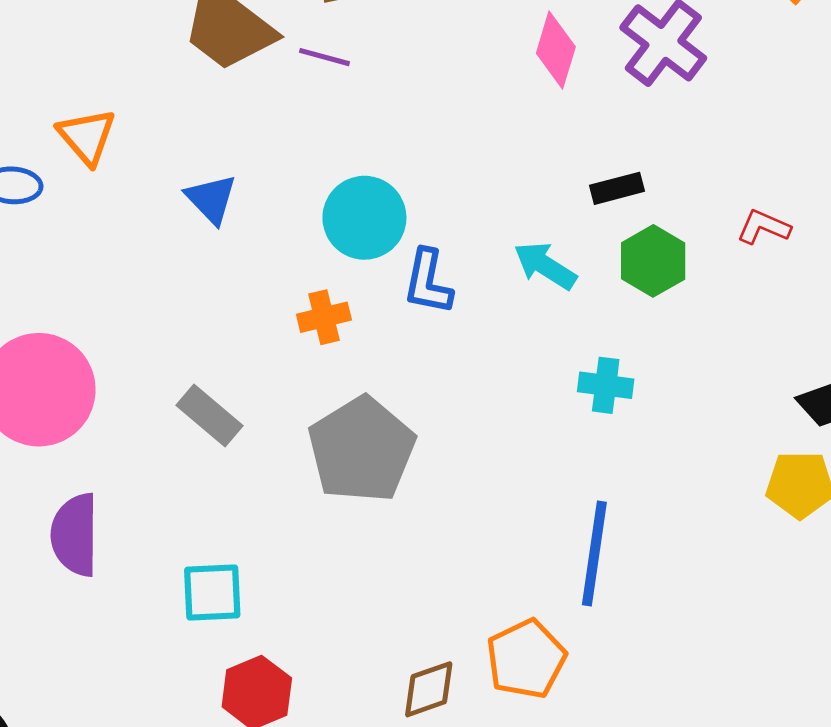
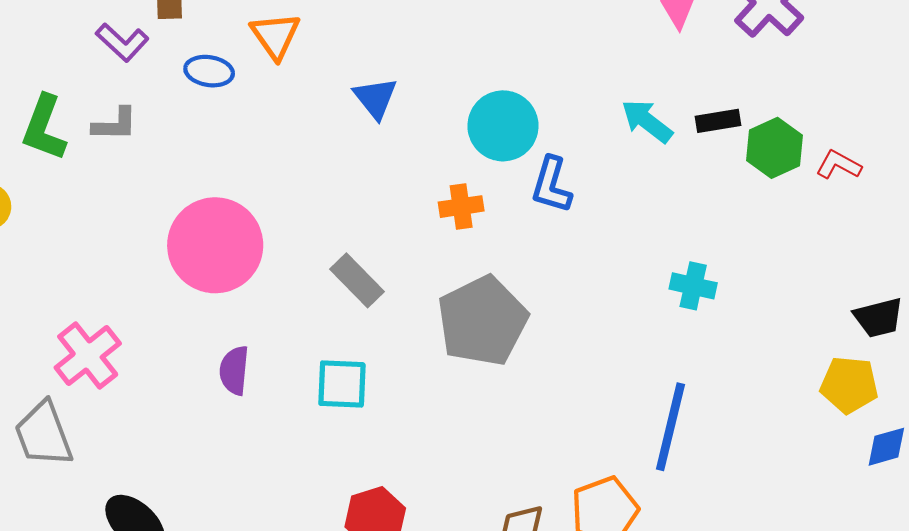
green hexagon: (653, 261) -> (774, 148), moved
cyan arrow: (545, 266) -> (647, 121), moved
purple semicircle: (75, 535) -> (234, 370), size x0.7
cyan square: (212, 593) -> (342, 384), moved

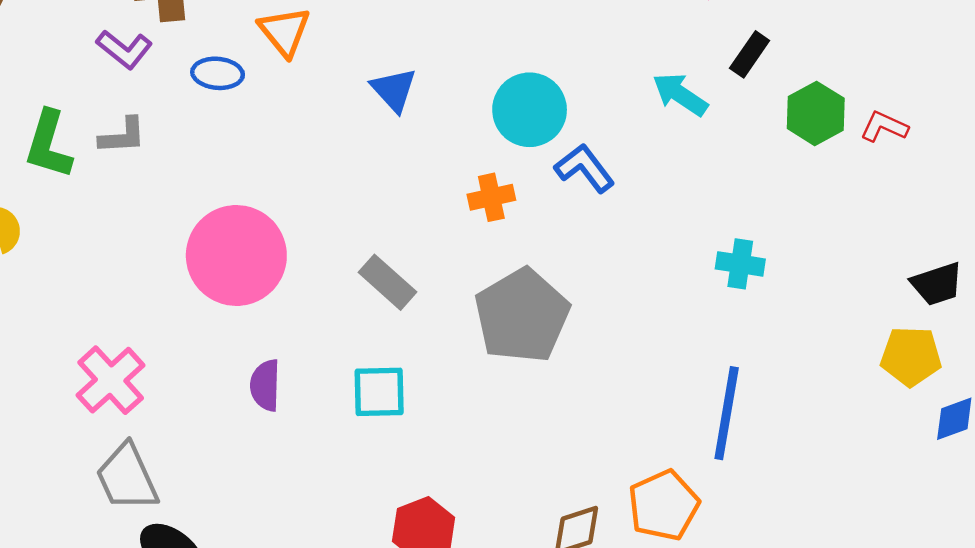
black rectangle: (718, 121) -> (750, 54), moved, turned -42
blue L-shape: (551, 185) -> (585, 168), turned 130
gray trapezoid: (44, 434) -> (127, 477), moved

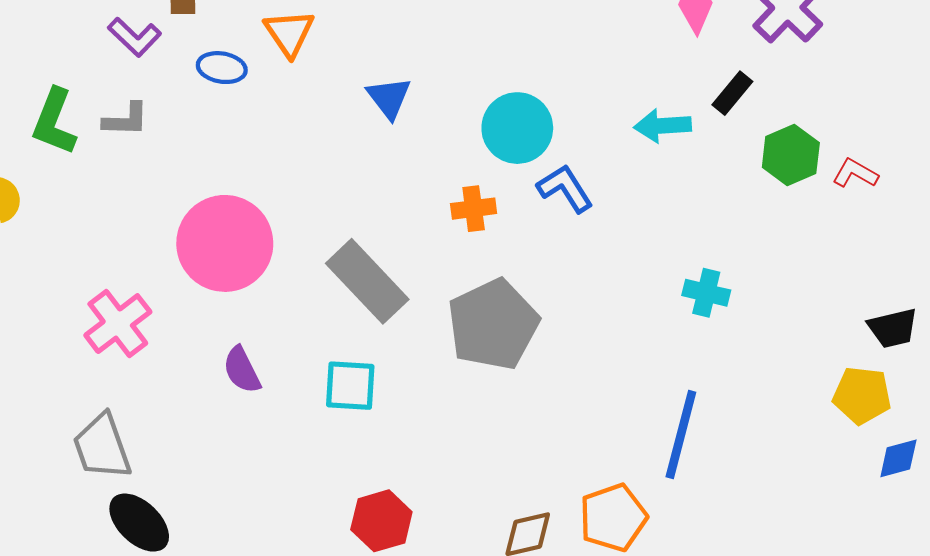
cyan arrow: (680, 94) -> (663, 126), turned -42
gray rectangle: (387, 282) -> (367, 281), size x1.5
pink cross: (111, 380) -> (118, 324), moved
purple semicircle: (265, 385) -> (242, 370), turned -33

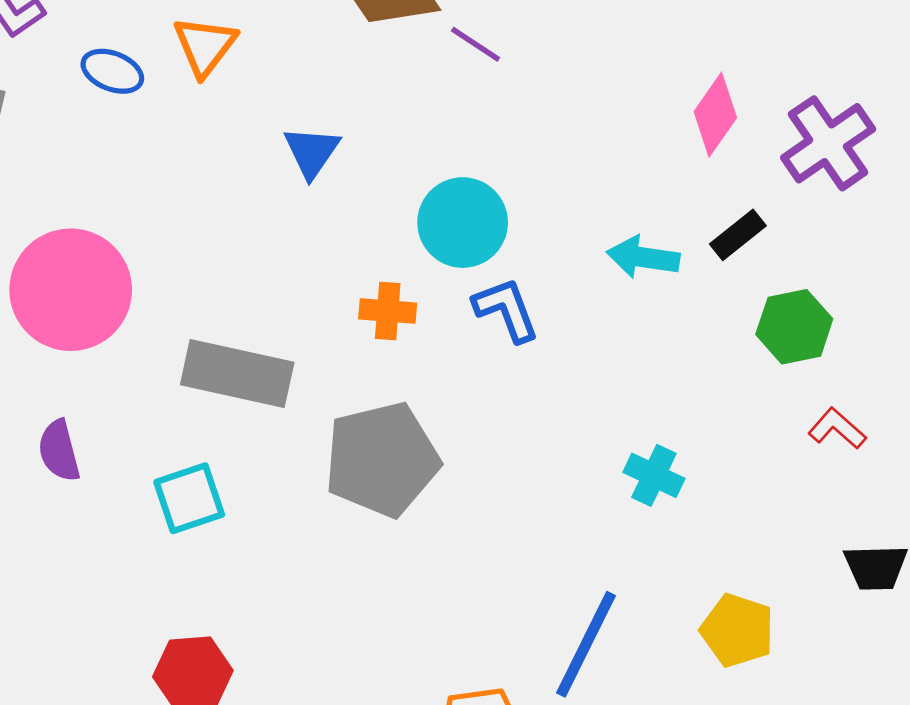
red L-shape: (855, 173) -> (837, 428), moved
gray rectangle: (367, 281) -> (237, 374), turned -46
cyan square: (350, 386) -> (189, 498), turned -34
yellow pentagon: (862, 395) -> (737, 630), moved

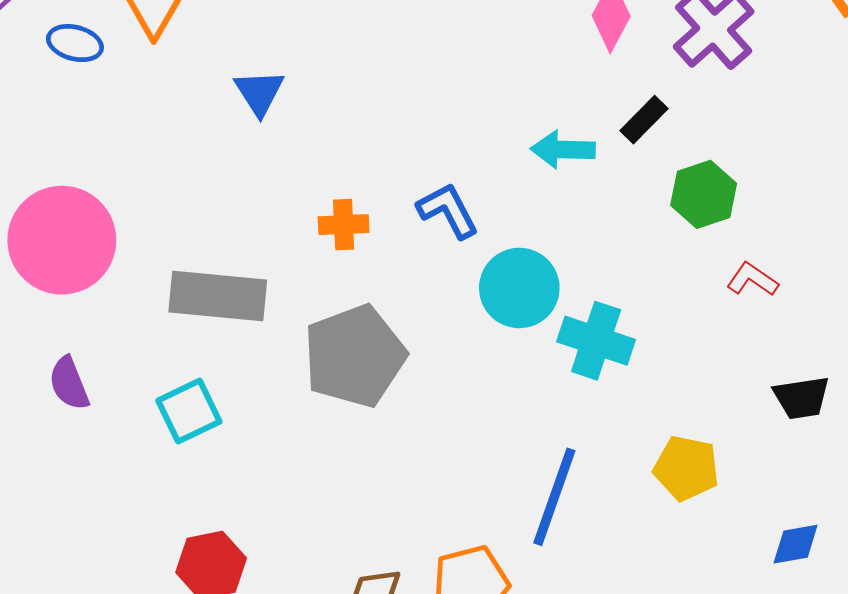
cyan circle: (463, 223) -> (519, 288), moved
cyan cross: (654, 475) -> (596, 341), size x1.4

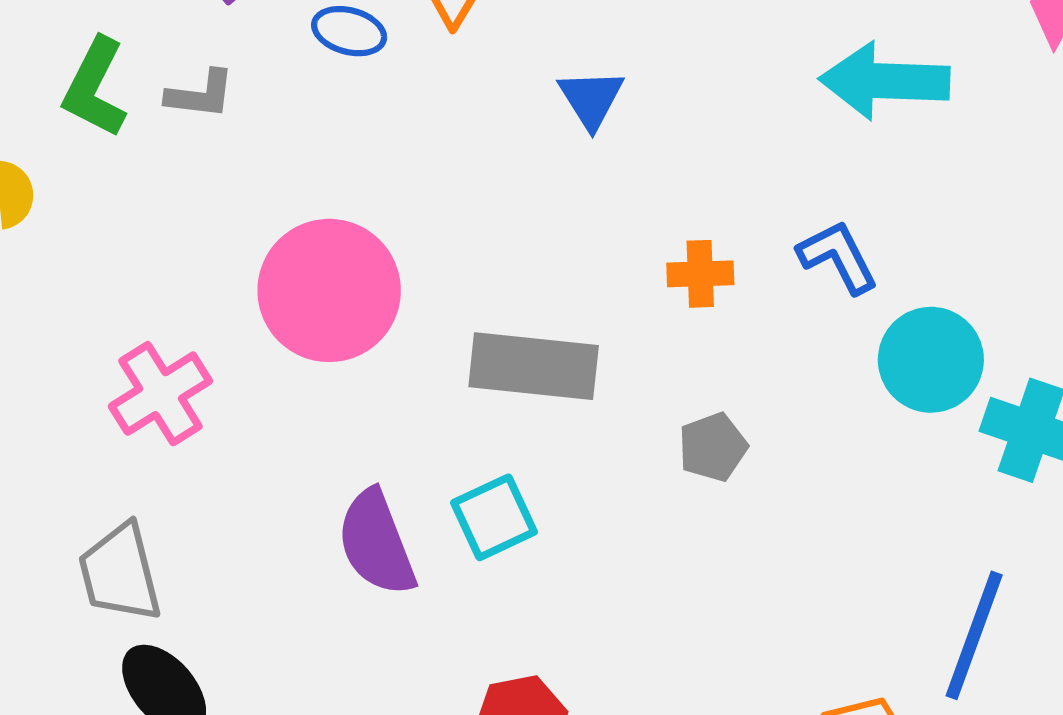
cyan arrow: (563, 150) -> (885, 81), moved, size x1.5
gray pentagon: (355, 356) -> (713, 447), size x0.5
purple semicircle: (69, 383) -> (376, 543), moved, size x1.5

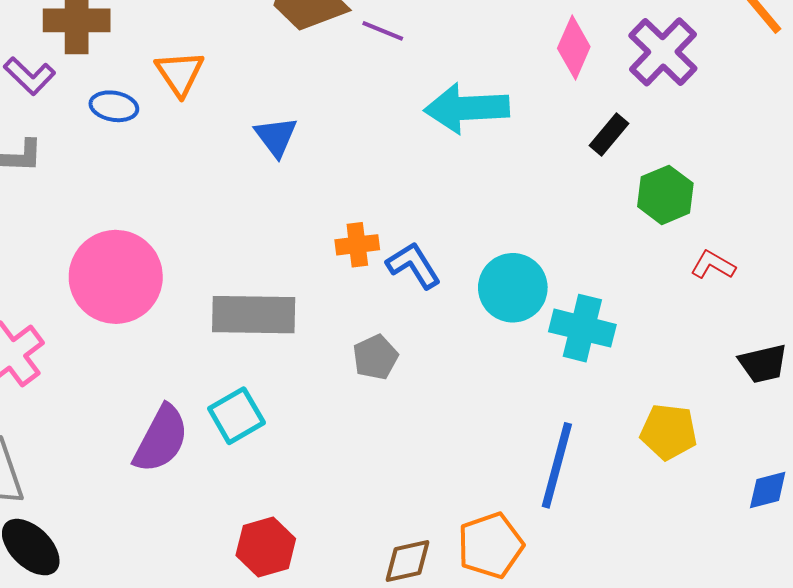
blue L-shape: (838, 257) -> (414, 265), moved
purple semicircle: (376, 543) -> (161, 439), turned -126

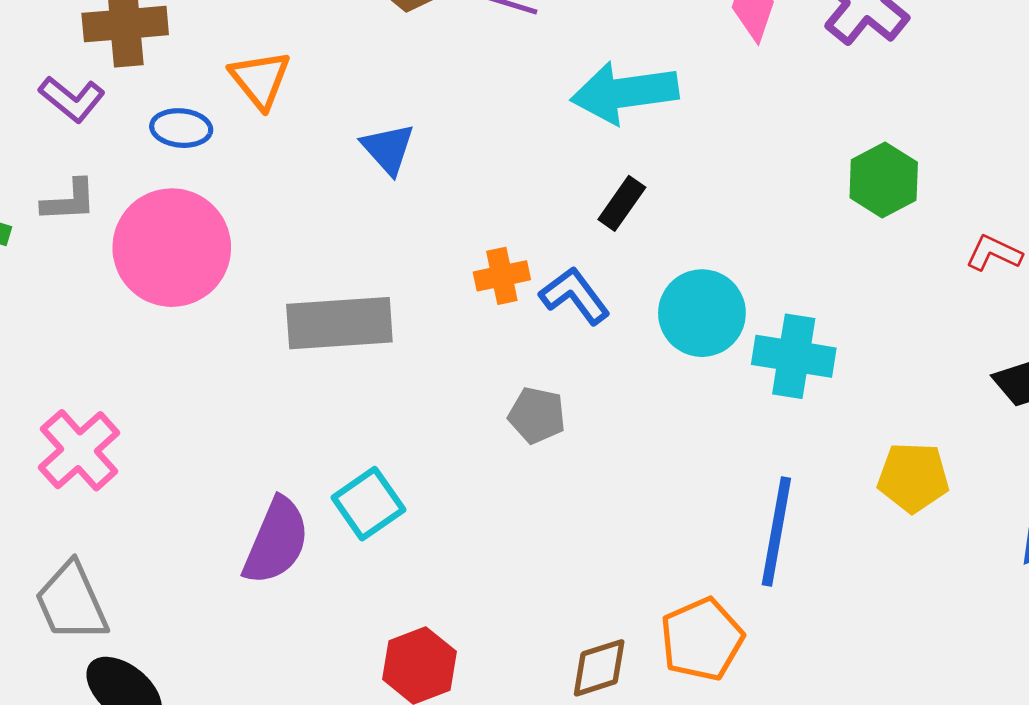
black rectangle: (609, 135) -> (622, 203), moved
red L-shape: (713, 265) -> (994, 253), moved
pink circle: (116, 277) -> (172, 248), moved
gray rectangle: (254, 315) -> (339, 323), moved
gray pentagon: (375, 357) -> (537, 415), turned -30

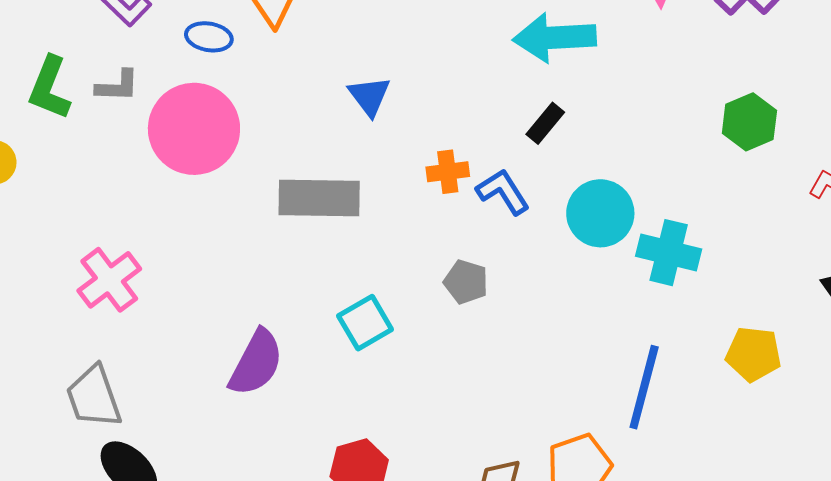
blue triangle: (388, 149) -> (369, 96), moved
cyan square: (368, 504) -> (365, 323), moved

